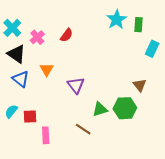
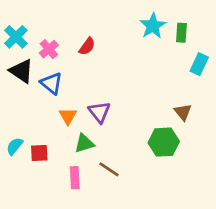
orange triangle: (47, 70) -> (68, 116), moved
blue triangle: (21, 79) -> (52, 83), moved
green triangle: (100, 109) -> (84, 143), moved
pink rectangle: (46, 135) -> (75, 178), moved

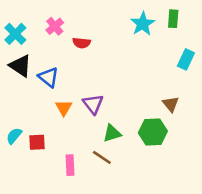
green rectangle: (181, 33) -> (173, 19), moved
red semicircle: (87, 46) -> (82, 43), turned 60
pink cross: (49, 49) -> (55, 26), moved
green triangle: (84, 143) -> (112, 133), moved

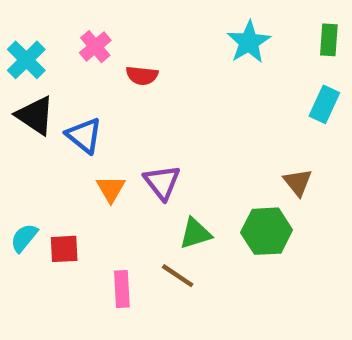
green rectangle: (173, 19) -> (329, 40), moved

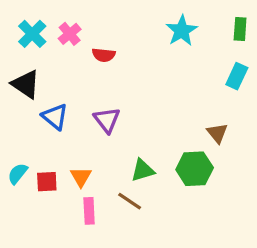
cyan cross: (26, 60) -> (32, 34), moved
blue triangle: (84, 136) -> (55, 117), moved
purple triangle: (162, 182) -> (107, 120), moved
orange triangle: (111, 189) -> (81, 177), moved

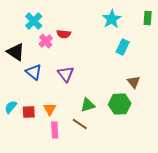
cyan cross: (32, 34) -> (34, 21), moved
pink cross: (70, 34) -> (46, 41), moved
cyan rectangle: (237, 76) -> (123, 47), moved

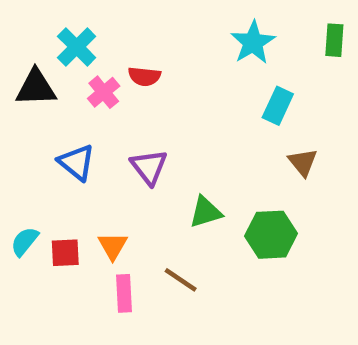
black triangle: (16, 52) -> (36, 88), moved, turned -36
brown triangle: (134, 82) -> (303, 162), moved
green triangle: (88, 105) -> (205, 212), moved

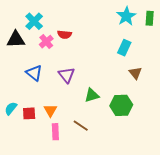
cyan star: (253, 42) -> (126, 16), moved

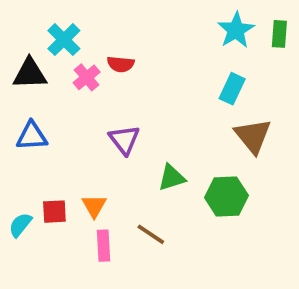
blue triangle: (34, 73) -> (32, 136), moved, turned -42
brown triangle: (135, 73) -> (253, 136), size x1.5
cyan semicircle: (11, 108) -> (20, 225), moved

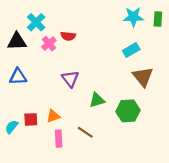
cyan star: (236, 30) -> (133, 17), turned 30
cyan rectangle: (232, 89) -> (131, 50), turned 35
orange triangle: (94, 206) -> (53, 116), turned 40

